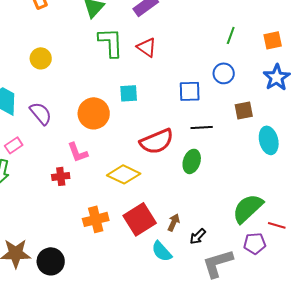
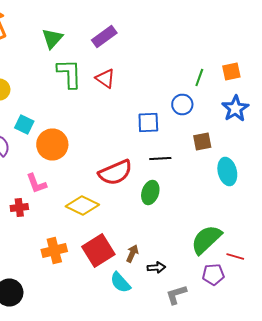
green line: (231, 35) -> (199, 78), moved
cyan square: (129, 93) -> (24, 124), moved, turned 30
black arrow: (198, 236) -> (156, 268), turned -138
gray L-shape: (218, 263) -> (176, 294), size x0.7

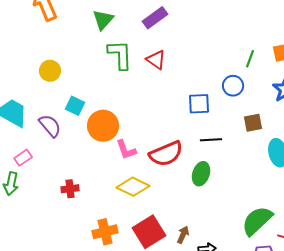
pink L-shape: (36, 184) -> (126, 150), moved

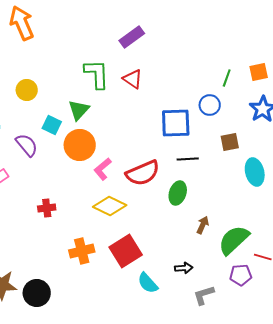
green triangle: (103, 20) -> (79, 110), moved
blue square: (199, 104) -> (176, 123), size x1.4
pink L-shape: (126, 150) -> (103, 169), turned 70
brown arrow: (183, 235) -> (203, 225), moved

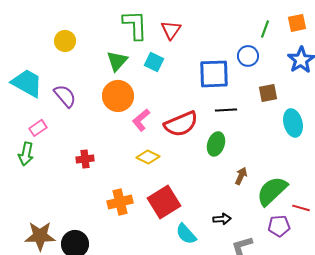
red triangle: (133, 79) -> (171, 30), turned 30
cyan square: (52, 125) -> (154, 62), moved
yellow diamond: (110, 206) -> (148, 157), size x0.7

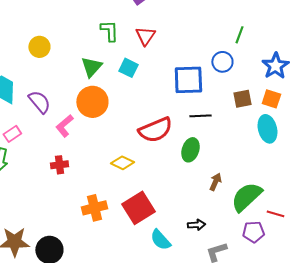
orange square: (297, 23) -> (271, 99), moved, turned 30
green L-shape: (135, 25) -> (109, 31), size x0.7
pink L-shape: (141, 120) -> (64, 126), moved

